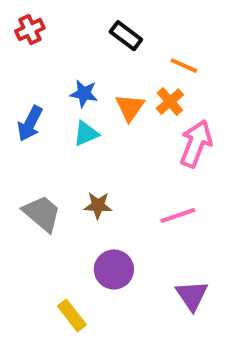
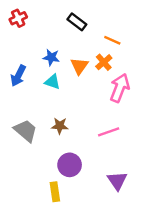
cyan triangle: (86, 134) -> (52, 82), turned 42
yellow rectangle: (72, 315) -> (55, 192), moved, turned 30

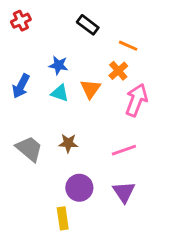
orange triangle: (79, 66) -> (90, 89), moved
purple triangle: (117, 181) -> (124, 192), moved

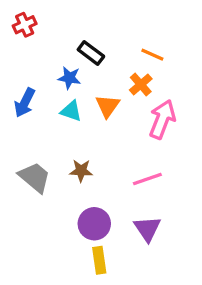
black rectangle: (88, 25) -> (91, 53), moved
yellow rectangle: (63, 218) -> (99, 260), moved

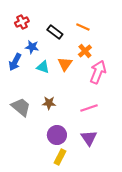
red cross: (25, 25) -> (22, 22), moved
orange line: (152, 55) -> (83, 27), moved
blue star: (69, 78) -> (32, 47), moved
yellow rectangle: (99, 260) -> (60, 157), turned 35

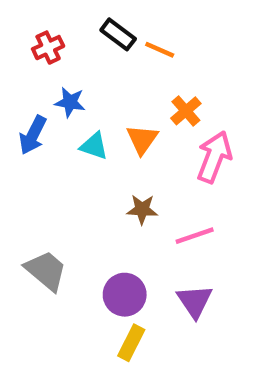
orange line: (83, 27) -> (160, 50), moved
black rectangle: (55, 32) -> (118, 34), moved
brown star: (49, 103) -> (142, 209), moved
gray trapezoid: (21, 107) -> (46, 271), moved

